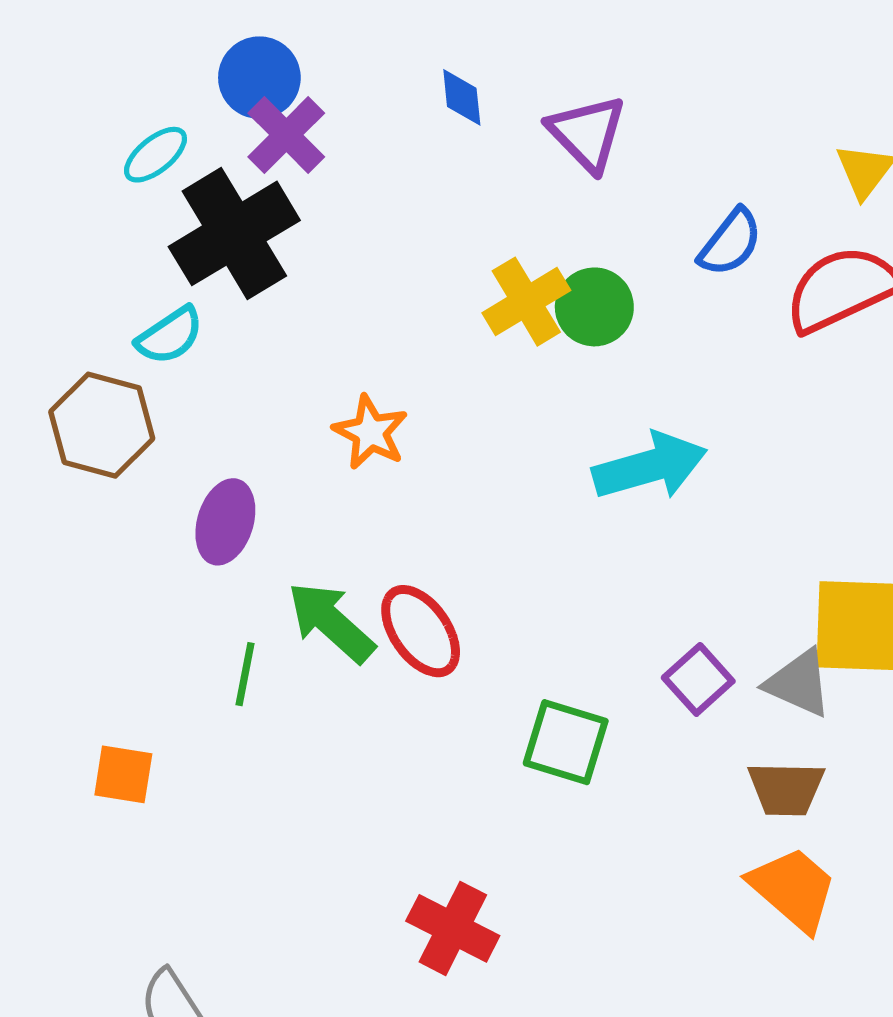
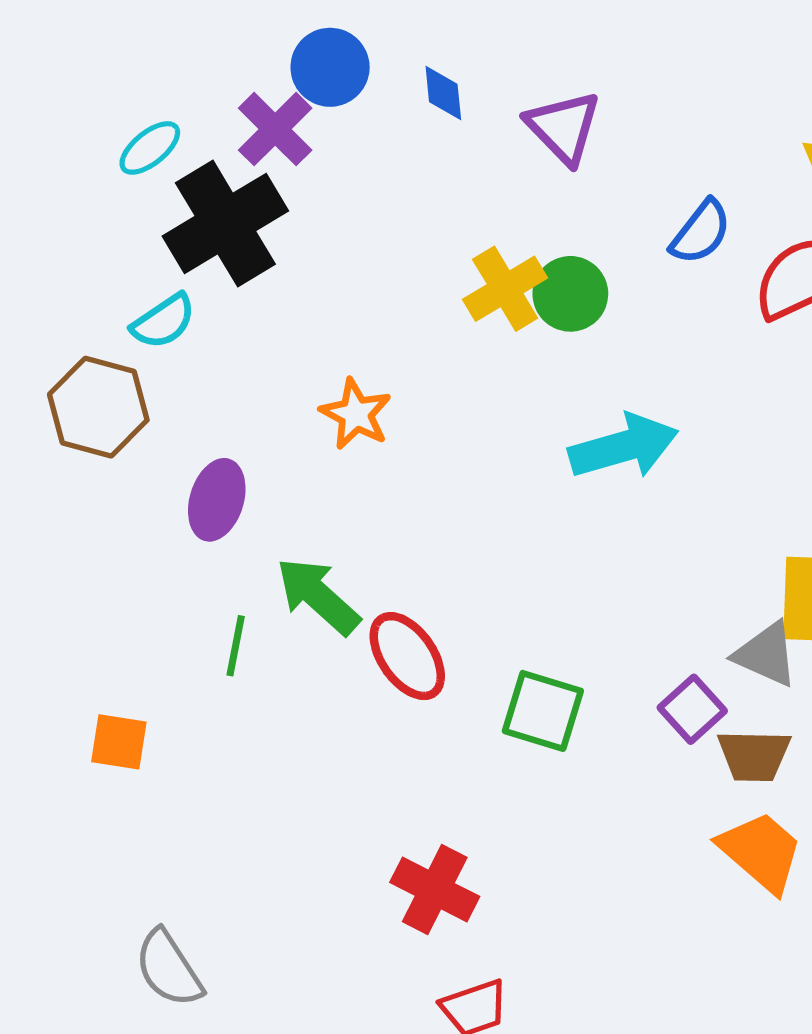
blue circle: (259, 78) -> (330, 67), moved
red ellipse: (421, 631) -> (407, 656), moved
purple square: (698, 679) -> (692, 709), moved

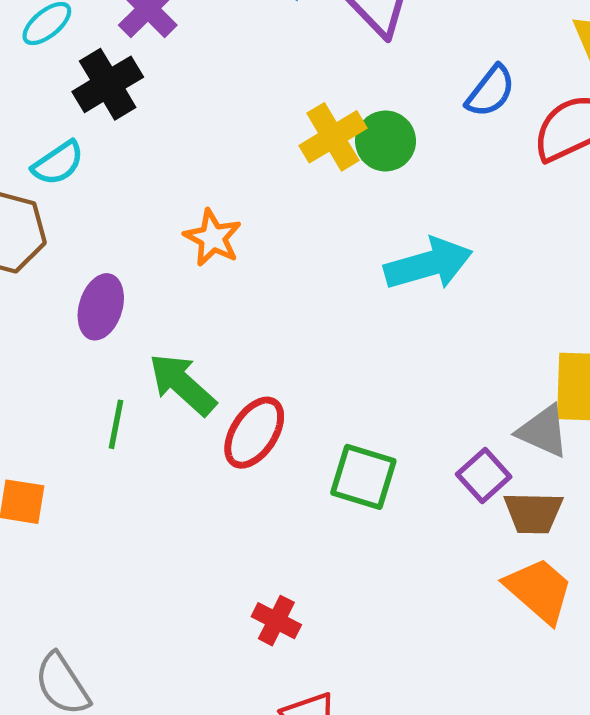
black cross: (225, 223) -> (108, 84), size x0.7
red ellipse: (407, 656) -> (254, 433), turned 68
red cross: (435, 889) -> (276, 621), size x0.7

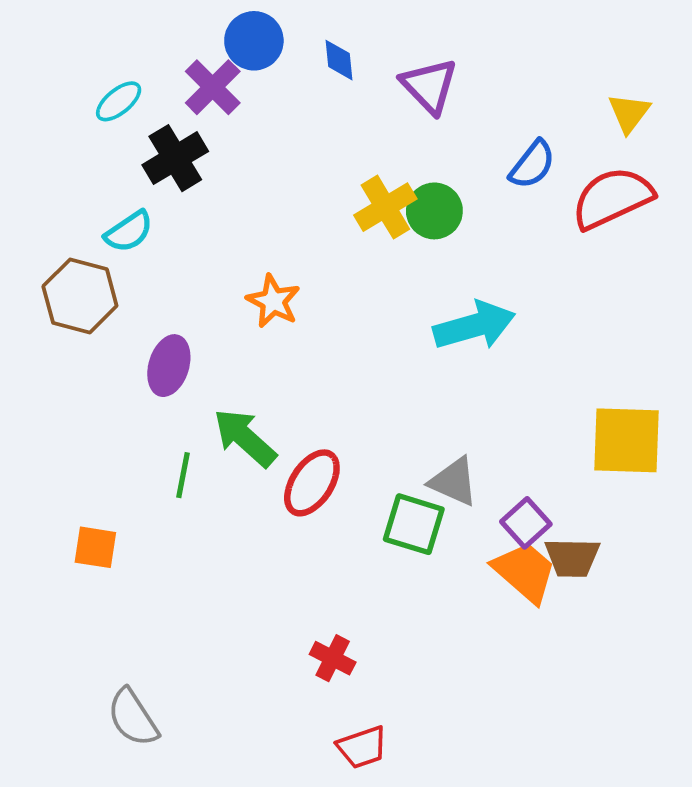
gray triangle: (543, 431) -> (454, 482), moved
orange trapezoid: (539, 590) -> (525, 572), moved

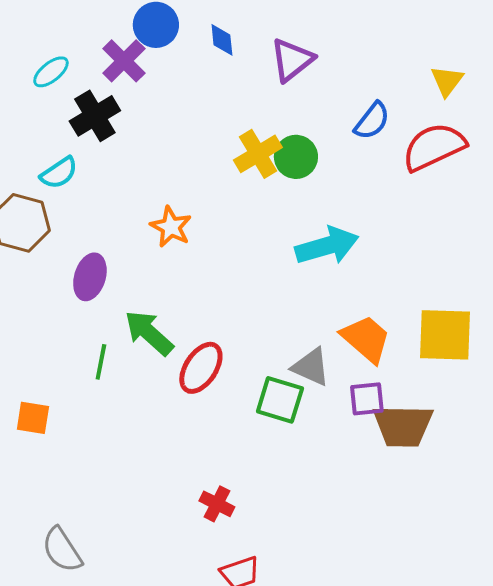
purple triangle: (429, 86) -> (292, 60), turned 36
purple square: (526, 523) -> (367, 399), turned 36
brown trapezoid: (572, 558) -> (403, 426), size x1.4
orange trapezoid: (525, 572) -> (366, 339), moved

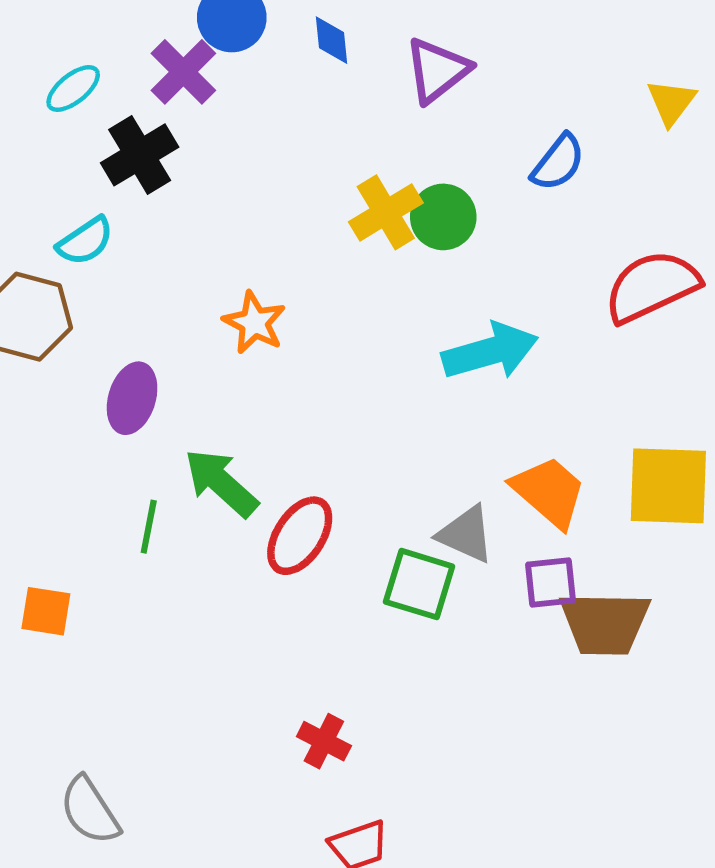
red semicircle: (434, 147) -> (652, 286), moved

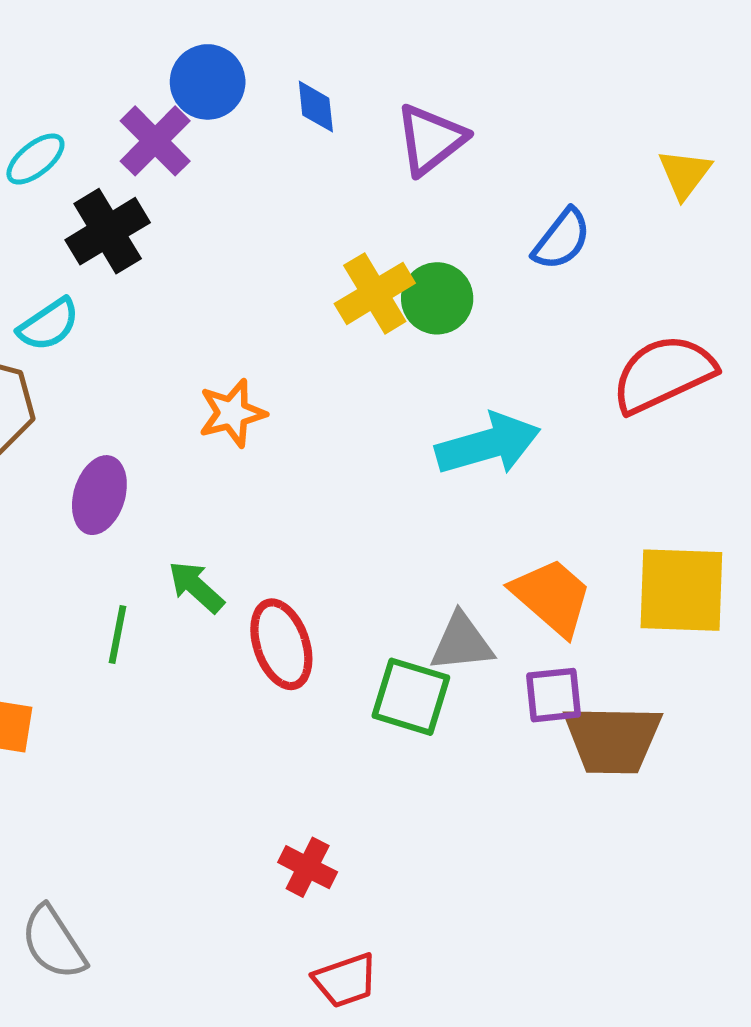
orange star: (254, 323) -> (232, 413), turned 30
green arrow: (221, 483) -> (196, 587), size x0.7
gray triangle: (466, 534) -> (462, 643), turned -30
red ellipse: (300, 536) -> (281, 644), turned -52

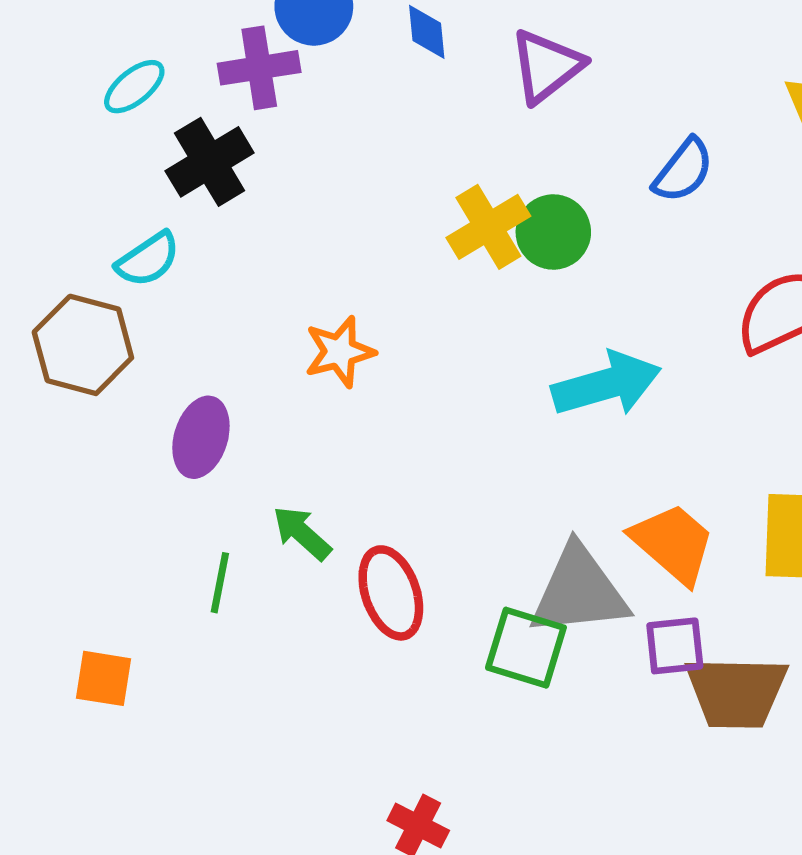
purple cross: (155, 141) -> (259, 68), turned 36
gray triangle: (462, 643) -> (579, 591), size x1.5

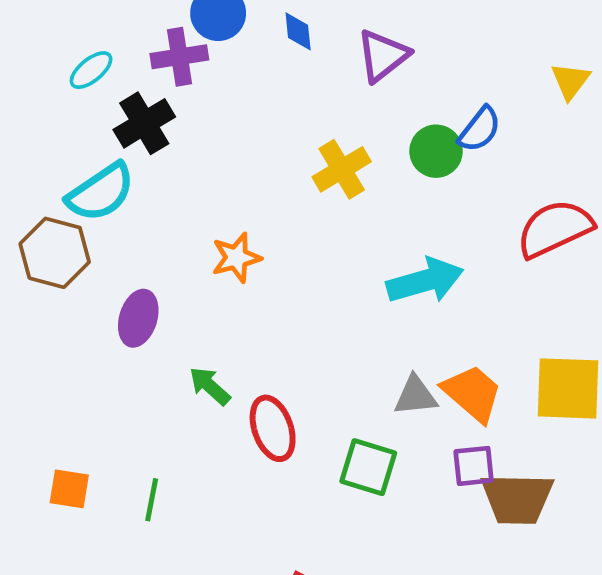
green circle: (553, 232) -> (436, 151), moved
cyan semicircle: (148, 259) -> (101, 192), size x1.5
green line: (220, 583) -> (152, 500), moved
gray triangle: (579, 591) -> (415, 396), moved, size x0.6

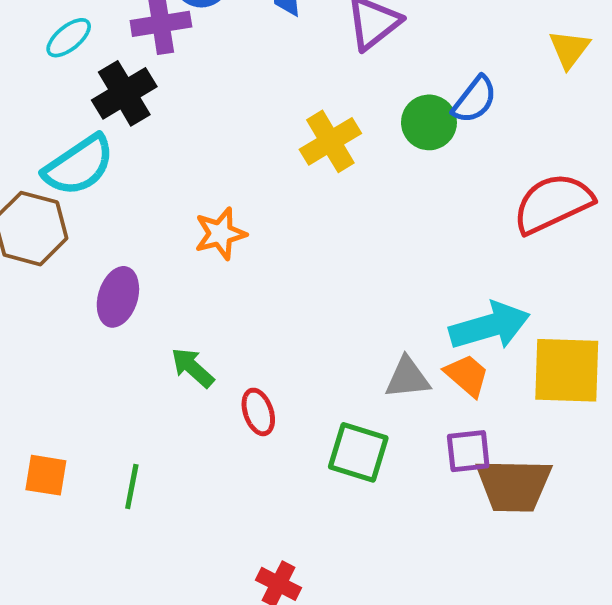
cyan arrow: (425, 281) -> (490, 326), moved
orange trapezoid: (472, 393) -> (467, 375), size x0.7
red ellipse: (273, 428) -> (258, 412), size x0.7

